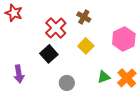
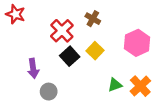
black square: (49, 54) -> (70, 56), moved
purple arrow: (19, 74) -> (33, 68), moved
gray circle: (67, 83) -> (49, 92), moved

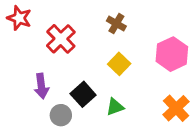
red cross: (62, 31) -> (61, 39), moved
black square: (70, 56) -> (83, 94), moved
green triangle: (115, 85) -> (115, 107), moved

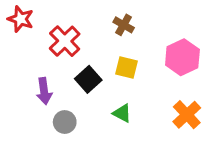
yellow square: (119, 64) -> (127, 68), turned -30
black square: (83, 94) -> (88, 79), moved
green triangle: (115, 107) -> (122, 113), turned 48

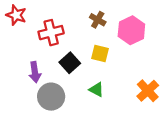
red cross: (65, 41) -> (51, 33), turned 30
pink hexagon: (182, 57) -> (131, 30), moved
gray circle: (65, 122) -> (51, 97), size x1.5

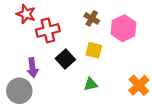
red star: (16, 15) -> (26, 14), moved
green triangle: (96, 90) -> (91, 84), turned -40
gray circle: (51, 97) -> (19, 91), moved

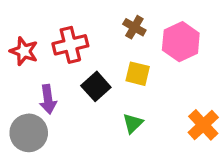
red star: (26, 14) -> (24, 51), moved
green triangle: (91, 84) -> (133, 123), turned -32

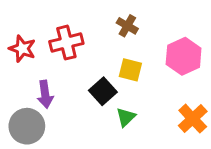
pink hexagon: (181, 42) -> (184, 56), moved
black square: (96, 86) -> (103, 91), moved

